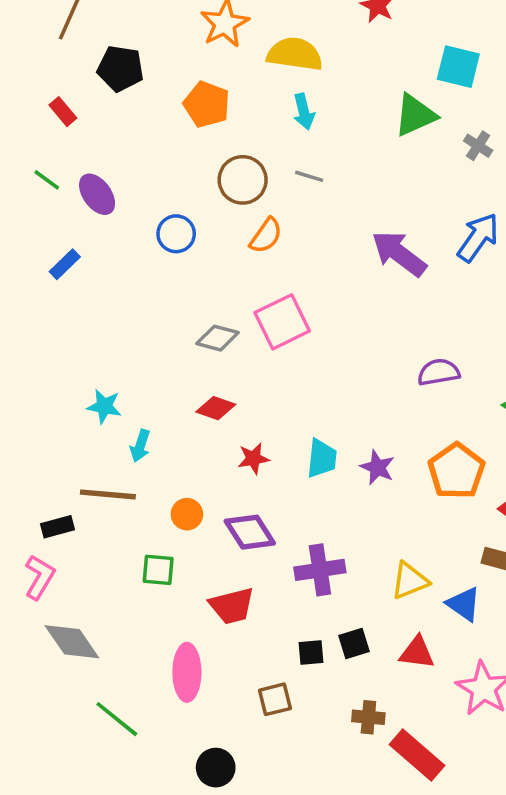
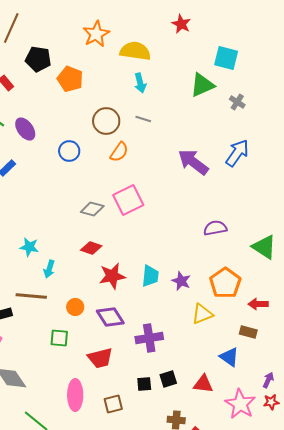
orange pentagon: (207, 104) -> (70, 79), moved
red star: (253, 458) -> (112, 276), size x1.5
yellow triangle: (410, 581) -> (202, 314), moved
brown square: (275, 699) -> (113, 404), moved

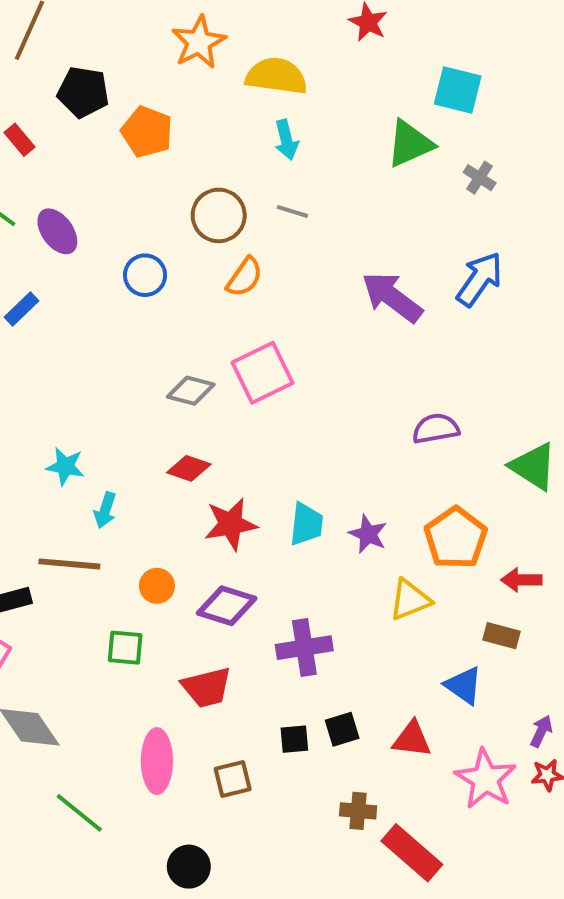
purple diamond: (110, 317) -> (227, 606), turned -40

